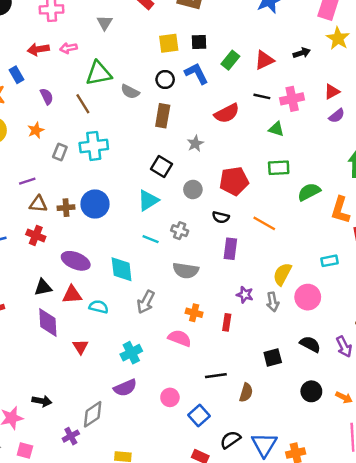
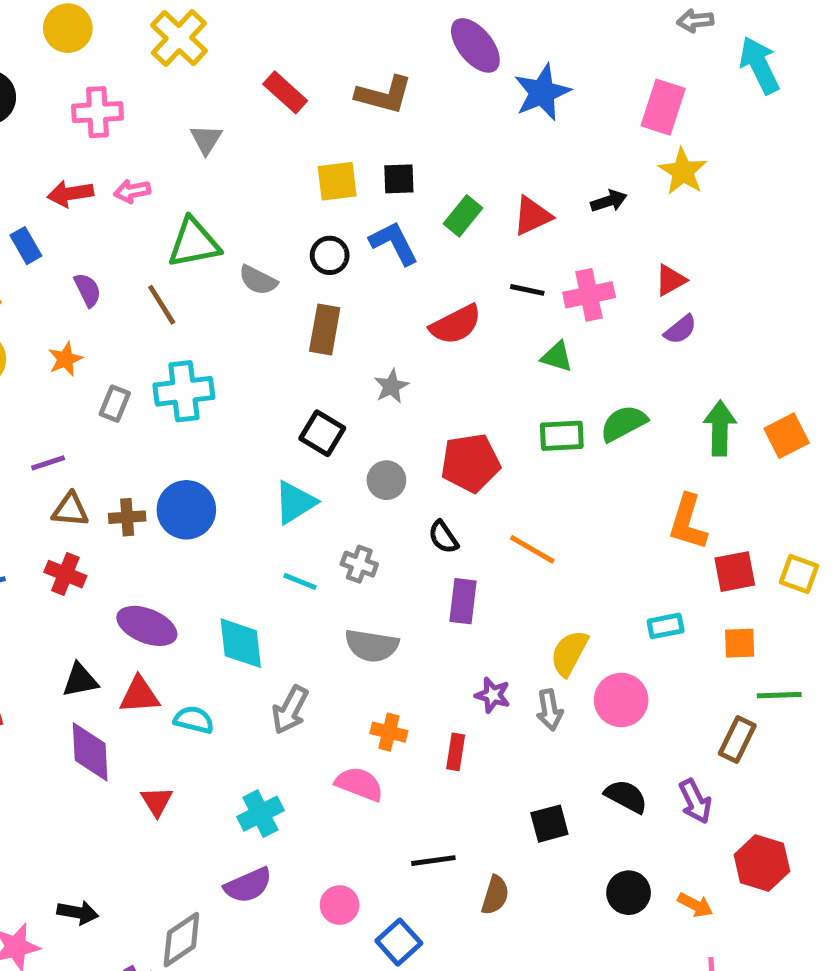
green semicircle: (309, 192) -> (624, 423), moved
black semicircle: (221, 217) -> (443, 537), turned 42

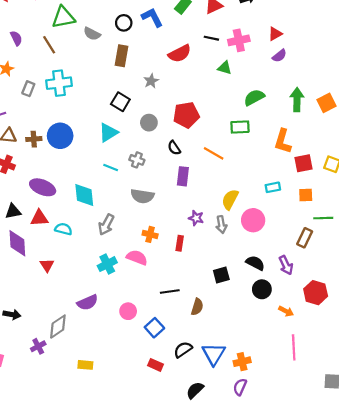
green rectangle: (562, 436) -> (240, 127), moved
cyan cross: (260, 814) -> (107, 264), moved
black circle: (629, 893) -> (262, 289), moved

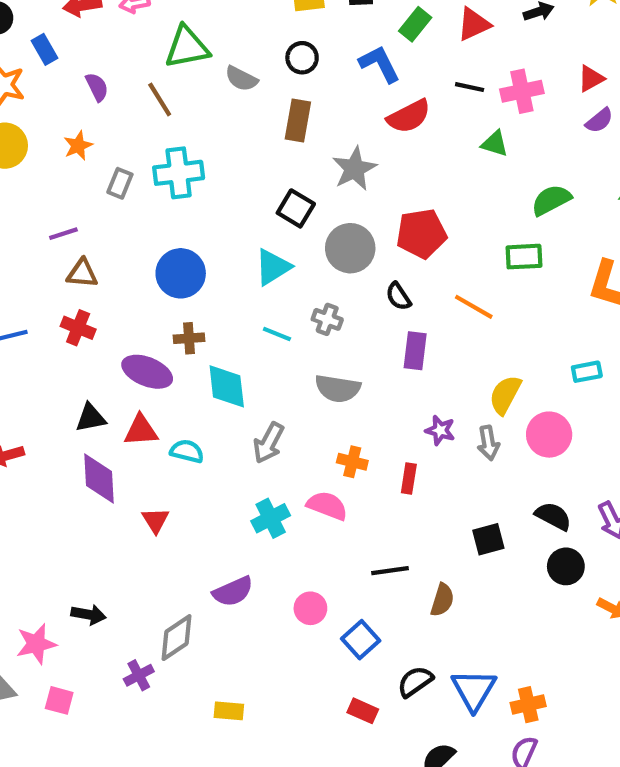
blue L-shape: (152, 17) -> (380, 64), moved
gray star: (151, 81) -> (354, 169), size x1.5
gray circle: (149, 123) -> (350, 248), size x1.5
brown cross: (34, 139) -> (189, 338), moved

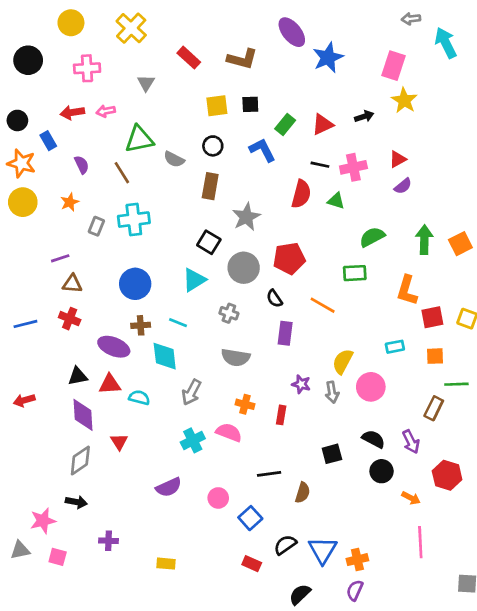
red semicircle: (409, 116) -> (301, 194), moved, turned -48
cyan line: (277, 334) -> (178, 323), moved
gray diamond: (176, 638) -> (80, 460), moved
purple cross: (139, 675) -> (108, 541), turned 30

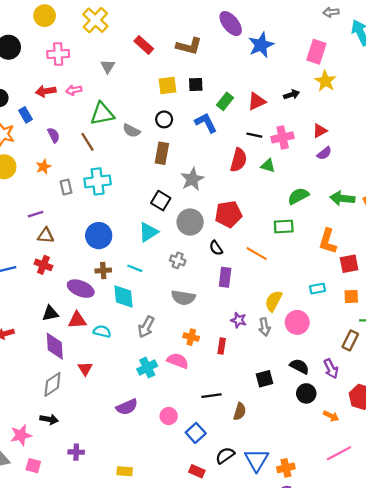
gray rectangle: (96, 226) -> (66, 187), turned -35
green arrow: (424, 240) -> (342, 198), turned -85
pink line: (420, 542) -> (339, 453), turned 65

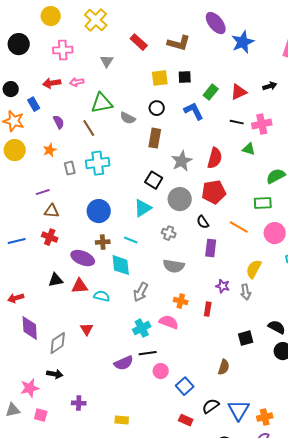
red semicircle: (239, 160) -> (215, 158), moved
pink circle: (297, 322) -> (275, 233), moved
purple diamond: (55, 346) -> (30, 328), moved
black line: (211, 396) -> (148, 353), moved

